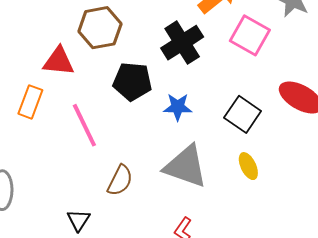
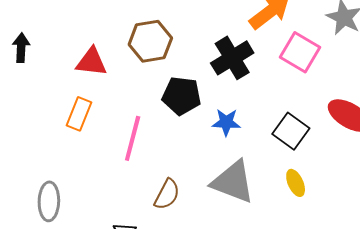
red triangle: (59, 61) -> (92, 62), moved
pink line: (84, 125) -> (133, 138), turned 39

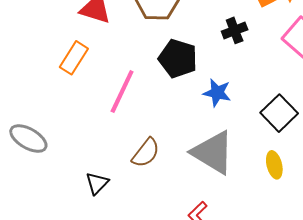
black cross: (232, 58) -> (235, 30), size x0.6
gray ellipse: (49, 201) -> (28, 139), turned -72

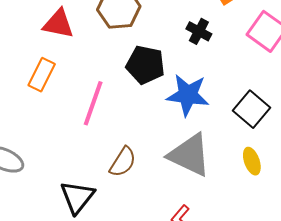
black cross: (235, 30) -> (199, 31), turned -35
blue star: (217, 93) -> (188, 95), size x1.5
black triangle: (97, 183) -> (77, 197), size x1.5

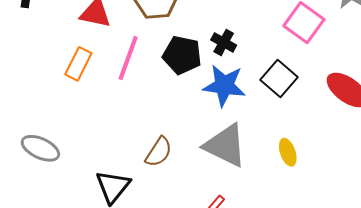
black cross: (199, 31) -> (224, 42), moved
pink line: (93, 103) -> (128, 58), moved
black square: (251, 109) -> (279, 78), moved

